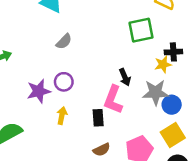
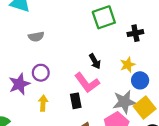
gray semicircle: (64, 42) -> (36, 37), turned 42
yellow star: (163, 64) -> (128, 65), moved
gray star: (156, 92) -> (124, 102), moved
pink L-shape: (113, 100) -> (87, 83), turned -50

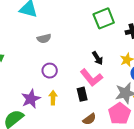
purple star: (19, 84) -> (31, 99), moved

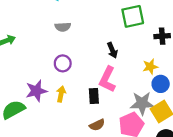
black arrow: (98, 58) -> (112, 50), moved
pink L-shape: (91, 78) -> (107, 79), turned 55

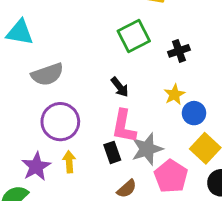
gray semicircle: (63, 27) -> (47, 74), size x1.5
purple circle: (63, 63) -> (60, 122), size x1.6
gray star: (142, 103) -> (147, 149), moved

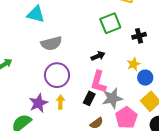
black arrow: (120, 87) -> (98, 56), turned -80
black rectangle: (112, 152) -> (89, 98), turned 40

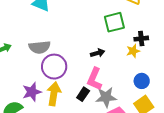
gray semicircle: (51, 43) -> (40, 47), moved
yellow star: (134, 64) -> (133, 51), moved
yellow arrow: (60, 102) -> (54, 94), size x1.6

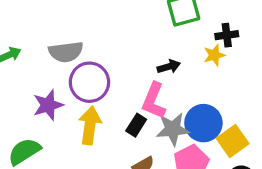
black arrow: (98, 53) -> (169, 67), moved
blue circle: (142, 81) -> (203, 123), moved, size x1.5
purple star: (32, 92) -> (48, 105), moved

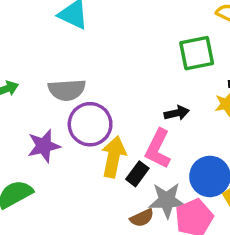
yellow arrow: (90, 125) -> (114, 157), moved
gray star: (173, 129) -> (167, 200), moved

